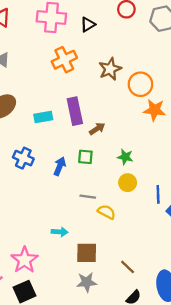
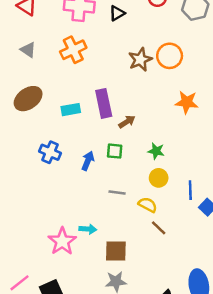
orange cross: (64, 60) -> (73, 50), moved
orange circle: (140, 84) -> (170, 56), moved
yellow semicircle: (106, 212) -> (148, 205), moved
pink star: (25, 260) -> (62, 241), moved
brown line: (128, 267) -> (159, 228), moved

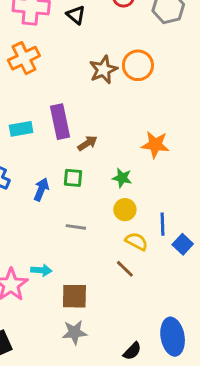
black triangle: (117, 13) -> (76, 15), turned -49
orange star: (187, 102) -> (155, 145), moved
yellow semicircle: (148, 205) -> (136, 241), moved

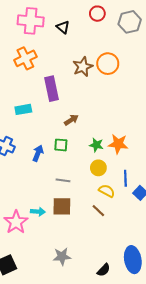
purple rectangle: (60, 122) -> (51, 89), moved
orange star: (155, 145) -> (118, 144), moved
brown square: (74, 296) -> (62, 206), moved

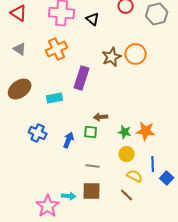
purple rectangle: (51, 89) -> (82, 78), turned 30
brown arrow: (71, 120) -> (101, 117), moved, turned -152

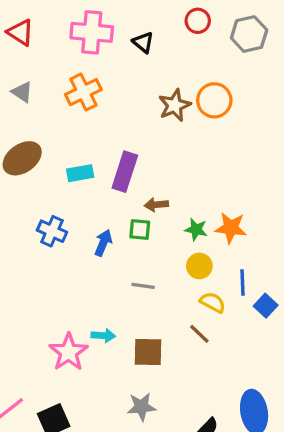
purple rectangle: (82, 78) -> (125, 172), moved
brown square: (92, 191) -> (148, 352), moved

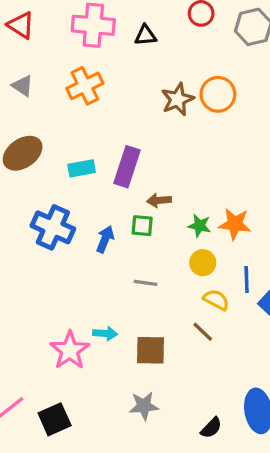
black triangle: (143, 42) -> (146, 35), turned -45
blue cross: (52, 231) -> (53, 227), size x1.4

